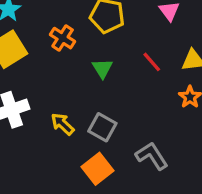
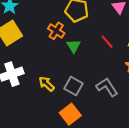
orange cross: (63, 38) -> (56, 31), moved
gray L-shape: (152, 156) -> (107, 87), moved

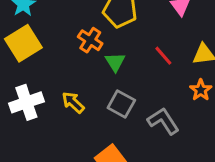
yellow arrow: (46, 84) -> (73, 102), moved
gray square: (74, 86) -> (121, 104), moved

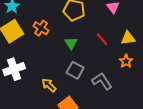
orange cross: (90, 40) -> (41, 28), moved
yellow arrow: (73, 102) -> (49, 85), moved

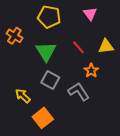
green triangle: (71, 43) -> (46, 52), size x1.5
orange star: (126, 61) -> (91, 71), moved

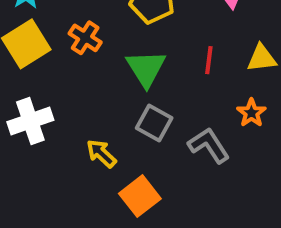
red line: (79, 47) -> (209, 60), turned 48
orange star: (91, 71) -> (251, 113), moved

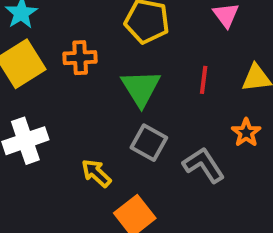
orange cross: (85, 38) -> (80, 58), turned -36

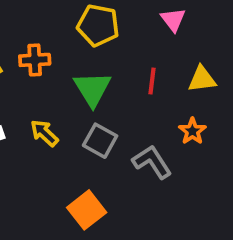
yellow arrow: (96, 173) -> (44, 133), moved

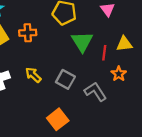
red line: (152, 81) -> (104, 53), moved
green triangle: (92, 89) -> (82, 42), moved

